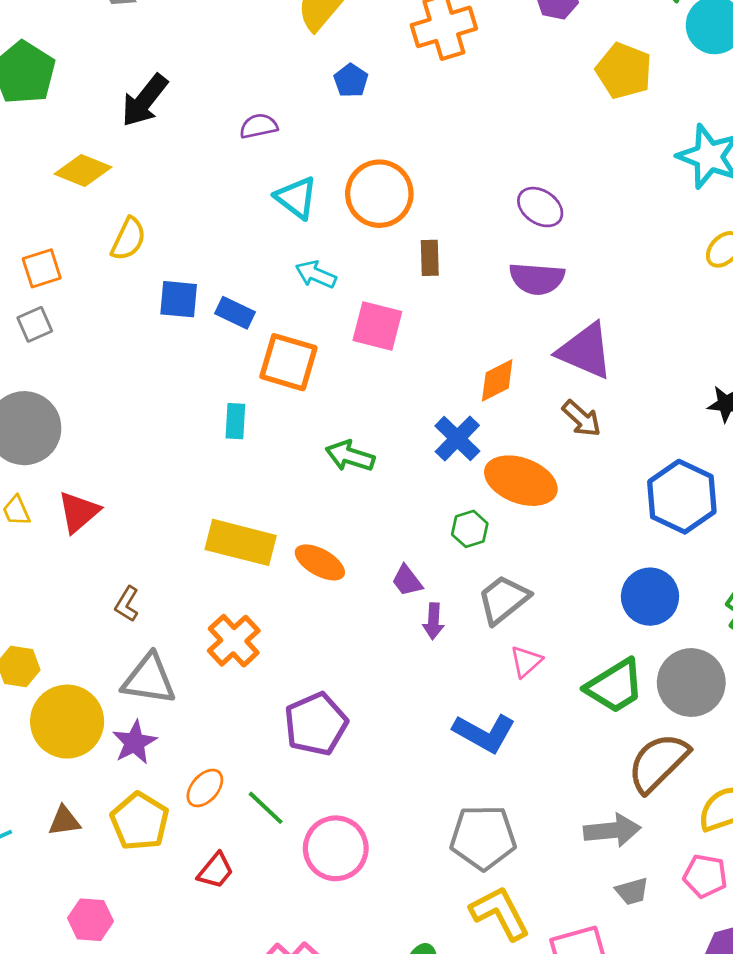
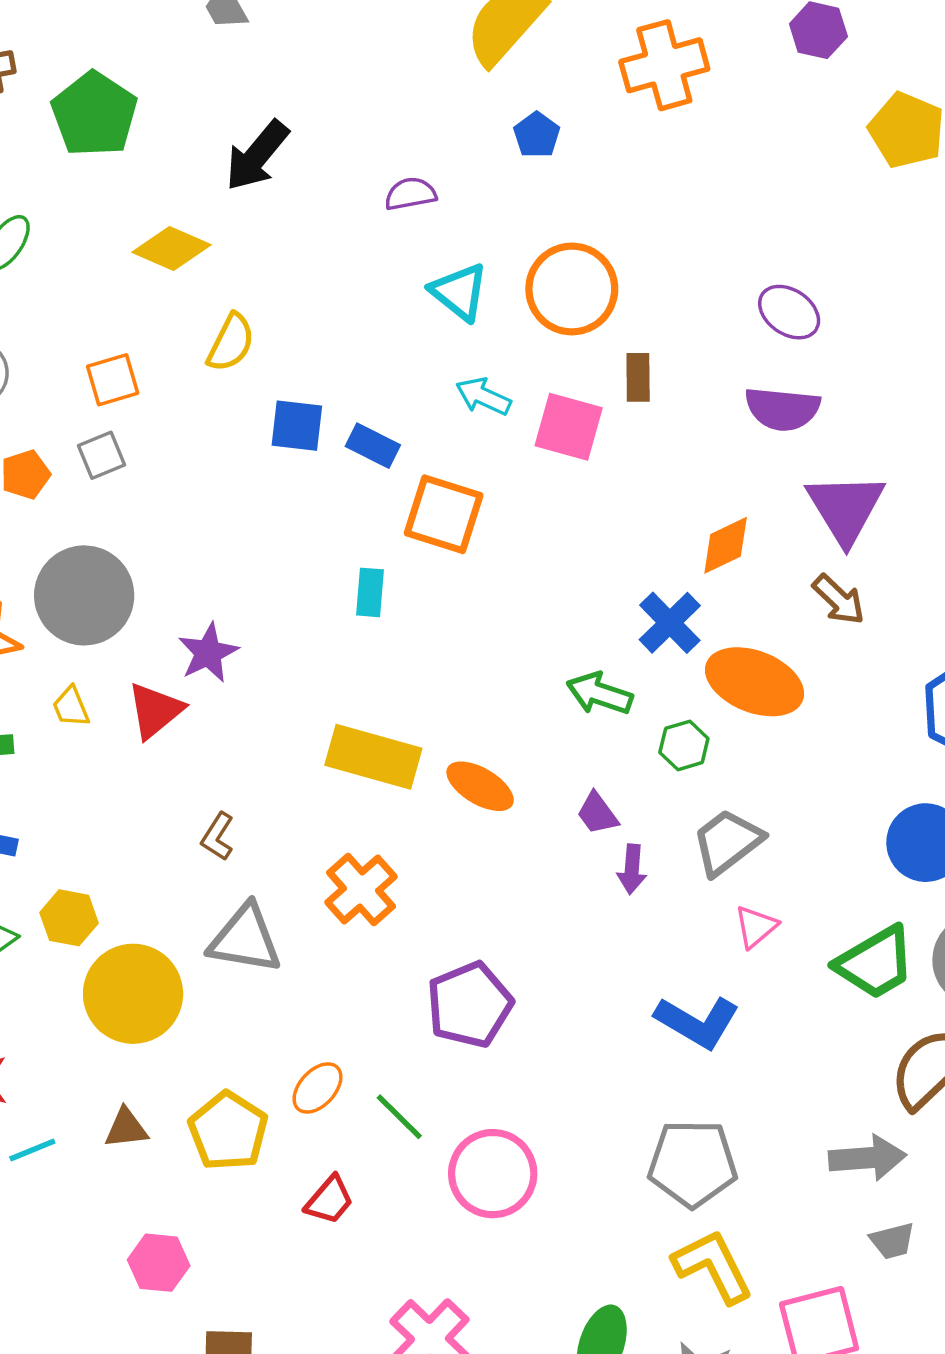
pink square: (377, 326) -> (569, 427), moved
purple triangle: (585, 351) -> (846, 508), turned 34
green arrow: (350, 456) -> (600, 694), moved
purple star: (135, 742) -> (208, 653), moved

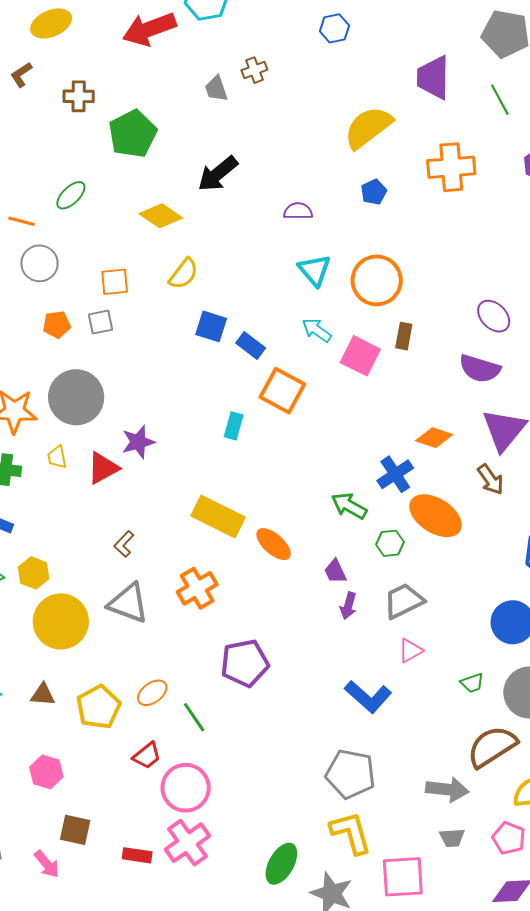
orange diamond: (726, 545) -> (434, 438), turned 33
green trapezoid: (875, 963) -> (472, 683), size x0.5
pink circle: (493, 1174) -> (186, 788), moved

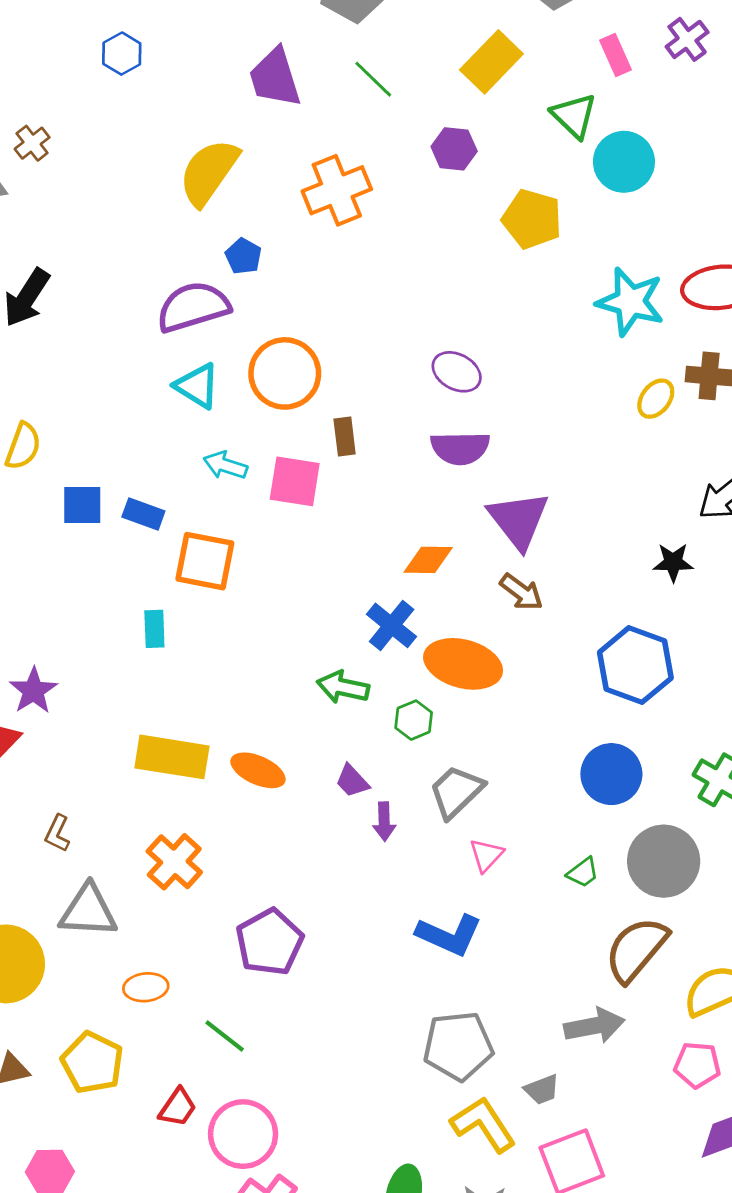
purple semicircle: (298, 211) -> (193, 307), moved, size x1.8
orange ellipse: (152, 693) -> (146, 987), moved, turned 48
gray trapezoid: (452, 838) -> (542, 1090), moved

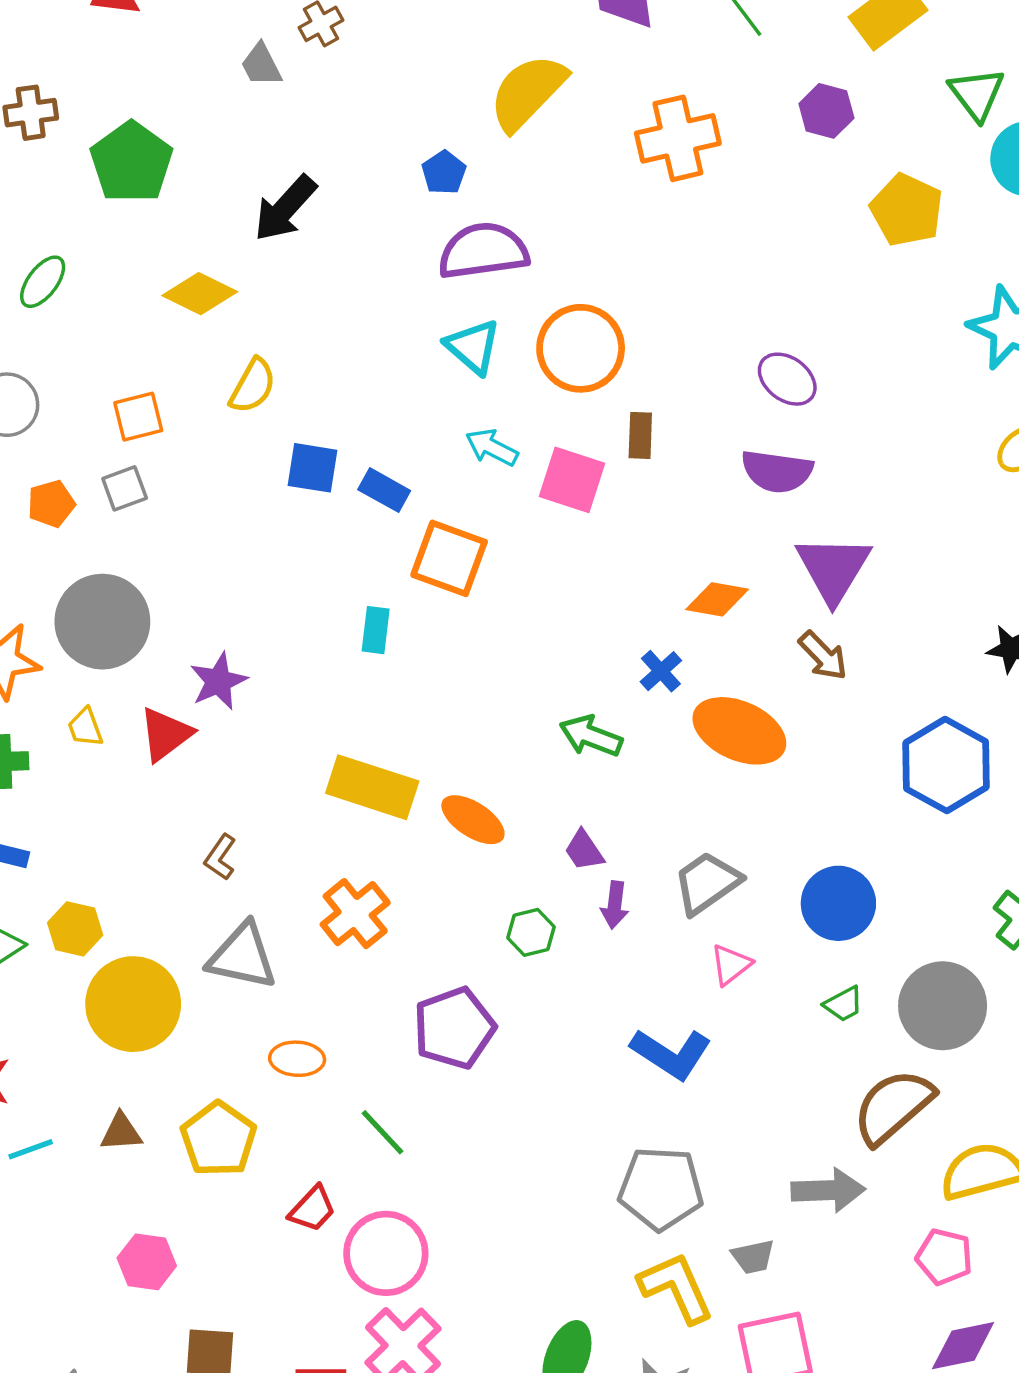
blue pentagon: (243, 256) -> (444, 172), moved
blue cross: (392, 625) -> (661, 671), size x0.7
green hexagon: (414, 720) -> (531, 932), moved
blue circle: (611, 774) -> (838, 903), moved

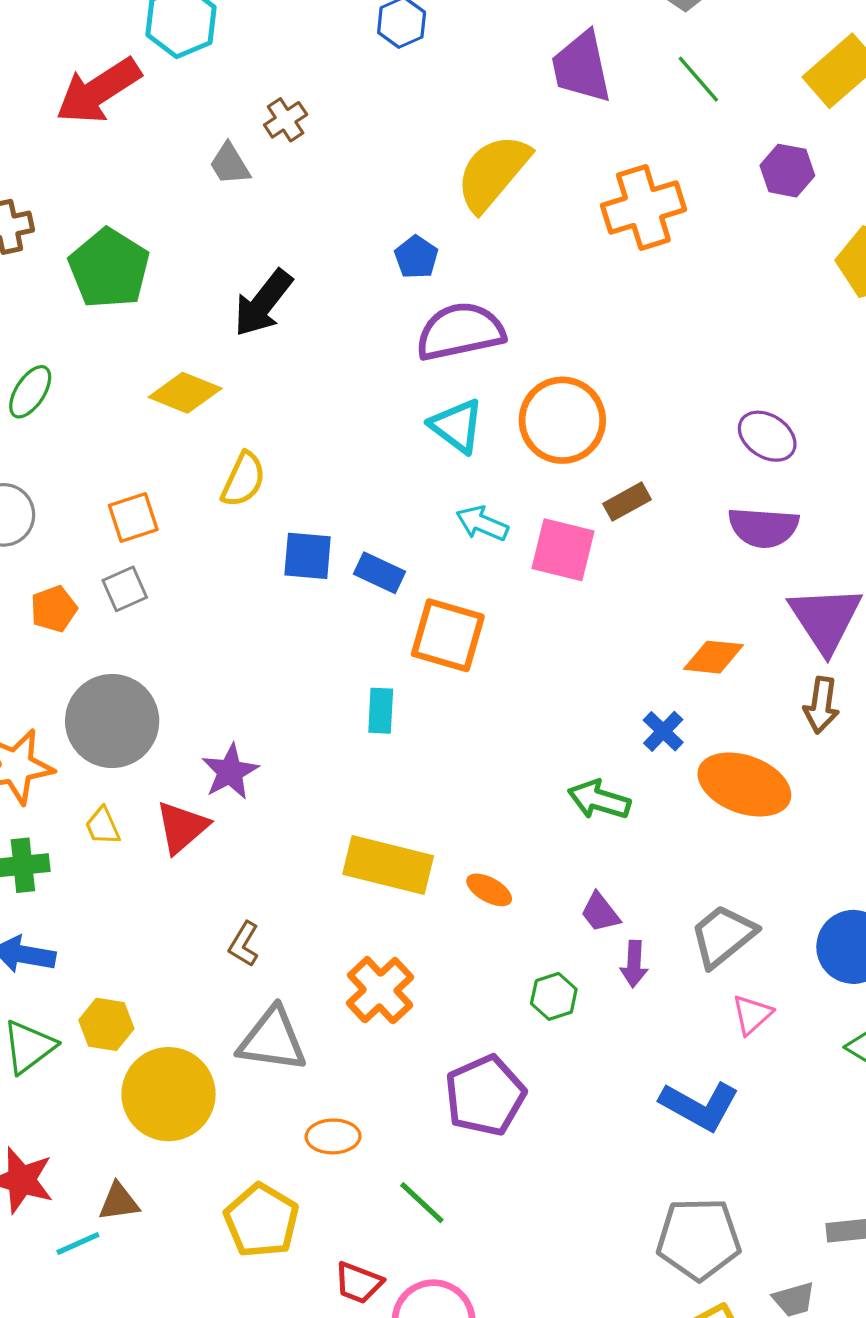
brown rectangle: (640, 435) -> (627, 502), turned 63
brown arrow: (823, 656) -> (821, 705), turned 56
orange ellipse: (473, 820) -> (489, 890), size x0.7
brown triangle: (121, 1132) -> (119, 1202), moved
red trapezoid: (312, 1209) -> (358, 1283), turned 72

